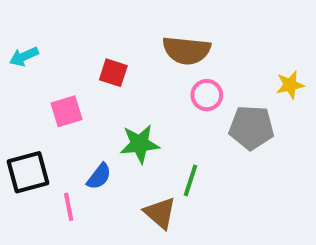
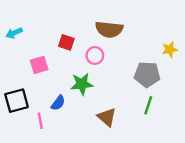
pink circle: (207, 95) -> (95, 55), moved
green line: (191, 180) -> (148, 105), moved
brown triangle: (160, 213) -> (107, 117), moved

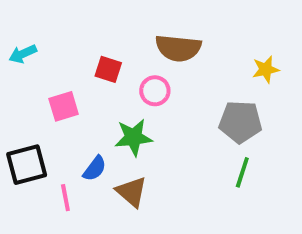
yellow star: (170, 50) -> (266, 69), moved
brown triangle: (107, 117) -> (132, 192), moved

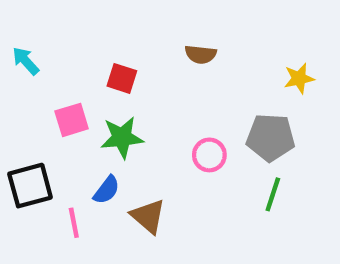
brown semicircle: (178, 48) -> (201, 54), size x0.6
cyan arrow: (23, 54) -> (26, 61), turned 72
pink circle: (155, 91) -> (209, 155), moved
green star: (134, 137) -> (122, 137), moved

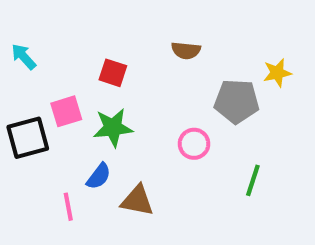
gray pentagon: (271, 137) -> (237, 101), moved
black square: (30, 186) -> (28, 138), moved
brown triangle: (148, 216) -> (137, 201), turned -30

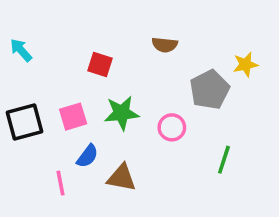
gray pentagon: (237, 101) -> (210, 90), turned -30
pink square: (66, 111) -> (73, 117), moved
green star: (113, 128) -> (122, 113), moved

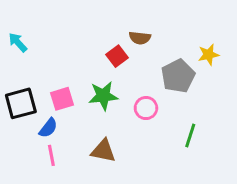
red square: (100, 64) -> (117, 56), moved, turned 35
blue semicircle: (87, 156) -> (48, 128), moved

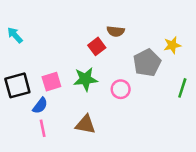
green line: (190, 135) -> (182, 88), moved

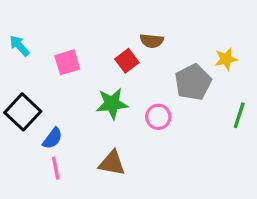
pink square: (51, 82) -> (67, 62), moved
black square: (17, 85) -> (23, 112), turned -32

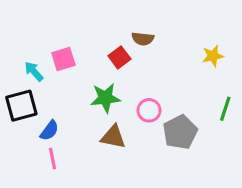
cyan arrow: (19, 46) -> (34, 71), moved
gray pentagon: (193, 82) -> (180, 132), moved
black square: (23, 112) -> (21, 106), turned 32
brown triangle: (112, 163) -> (113, 137), moved

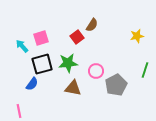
brown semicircle: (143, 39) -> (92, 25), turned -64
black square: (21, 106) -> (42, 64), moved
pink line: (53, 159) -> (19, 111), moved

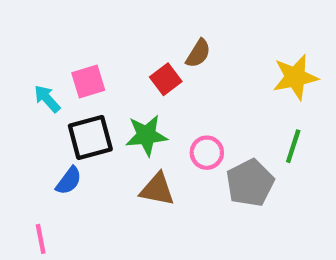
yellow star: (137, 36) -> (295, 77), size x1.5
green line: (145, 70) -> (293, 146), moved

